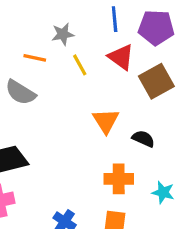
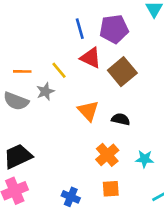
gray star: (63, 34) -> (45, 91), moved
orange cross: (119, 179) -> (107, 155), turned -30

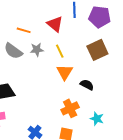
red triangle: (91, 58) -> (55, 24), moved
yellow line: (59, 70) -> (60, 51), moved

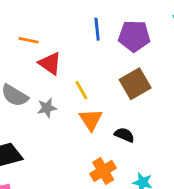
red triangle: (55, 24) -> (50, 63), moved
orange line: (24, 30) -> (29, 40), moved
gray star: (37, 50) -> (47, 108), moved

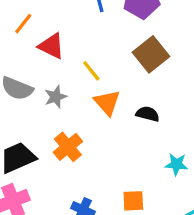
orange line: (29, 40) -> (23, 24), turned -54
orange cross: (103, 171) -> (68, 147), moved

